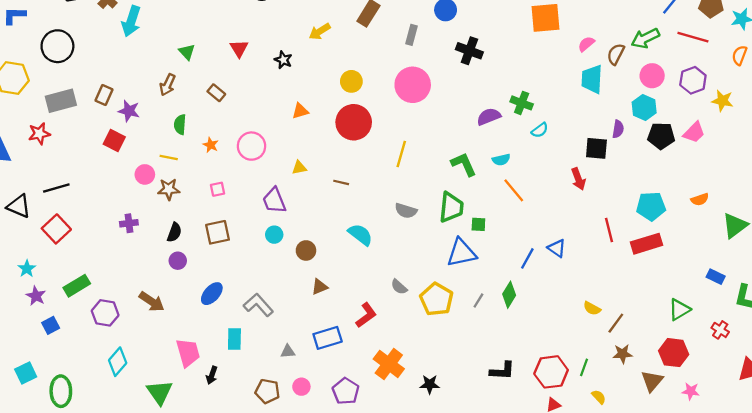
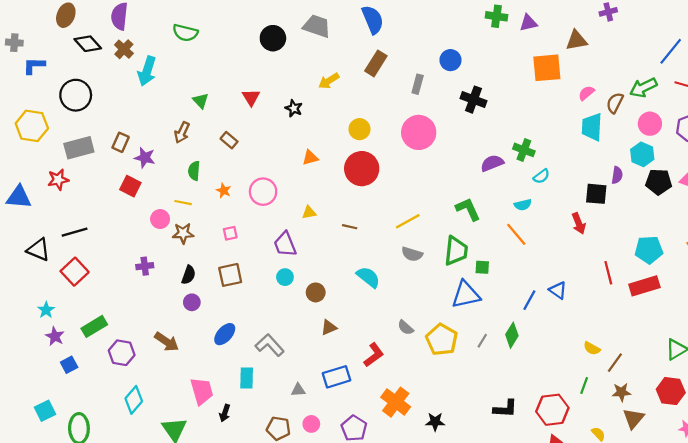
yellow line: (401, 154) -> (408, 221), moved, turned 45
cyan semicircle: (501, 160) -> (523, 205), moved
green line: (584, 367) -> (584, 386), moved
brown triangle: (652, 381) -> (633, 418), moved

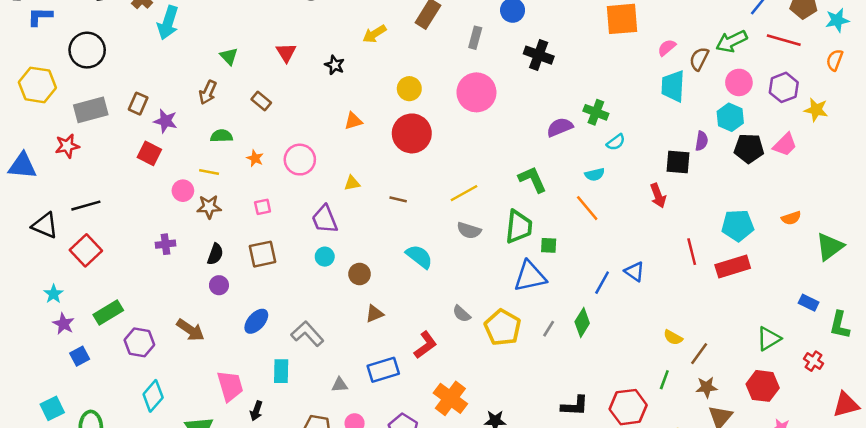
green semicircle: (194, 171) -> (221, 136), turned 84

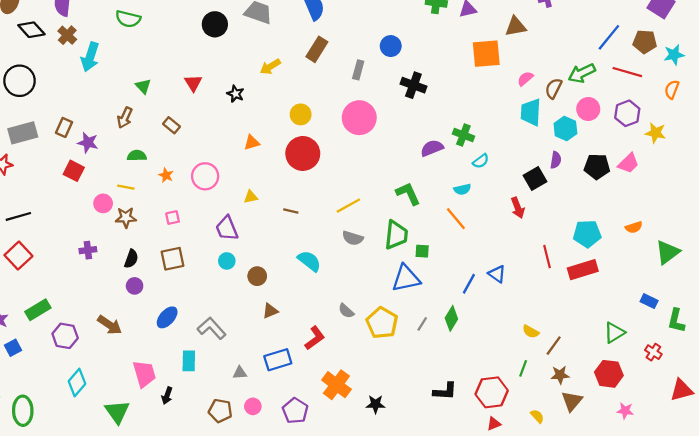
cyan hexagon: (730, 117) -> (565, 129), moved
black square: (678, 162) -> (535, 178), turned -35

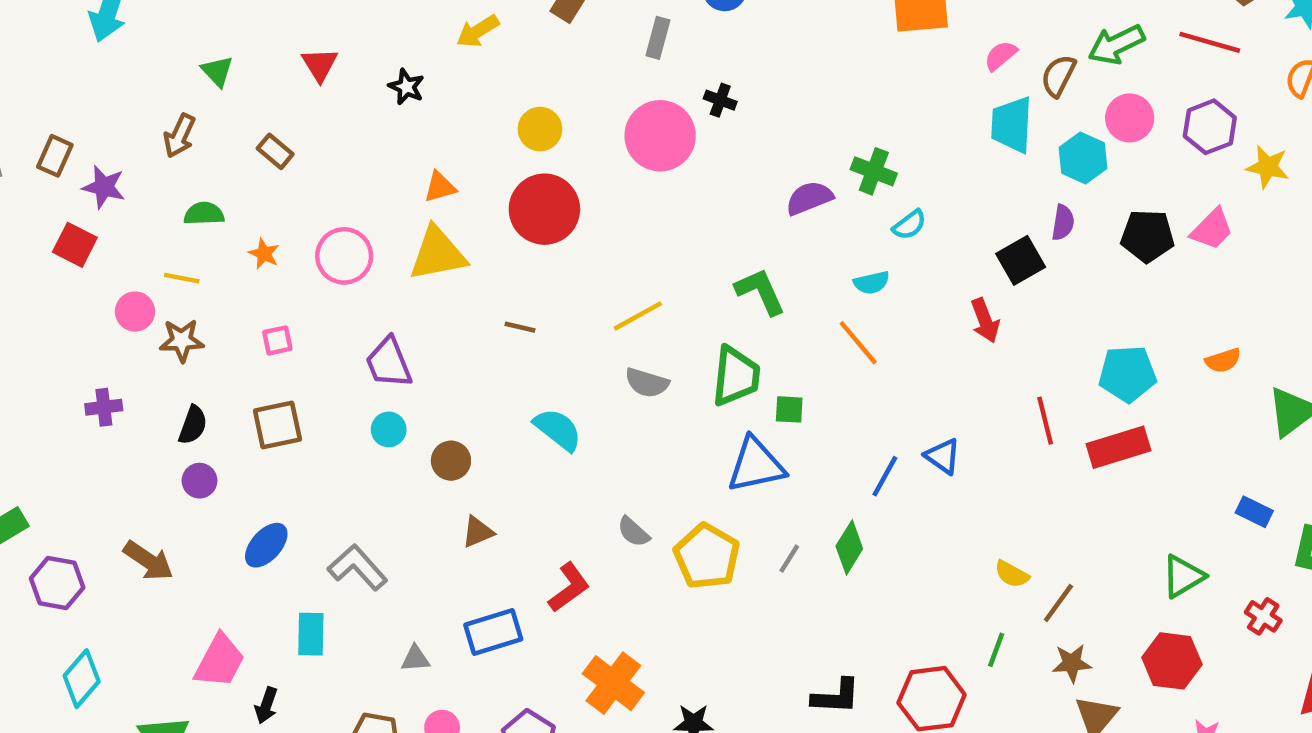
black cross: (413, 85) -> (720, 100), moved, size x0.6
yellow triangle: (251, 197) -> (438, 254), moved, size x2.0
pink trapezoid: (144, 374) -> (220, 661), turned 44

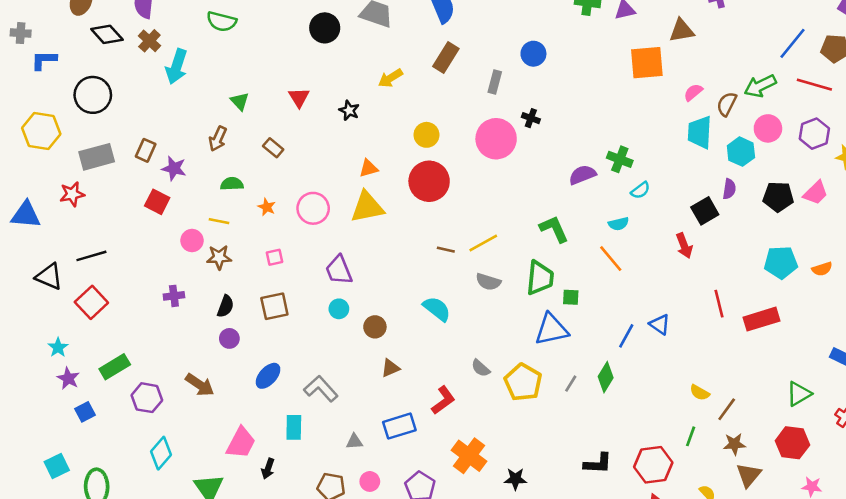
brown line: (520, 327) -> (446, 250), moved
cyan pentagon: (1127, 374) -> (781, 262), moved

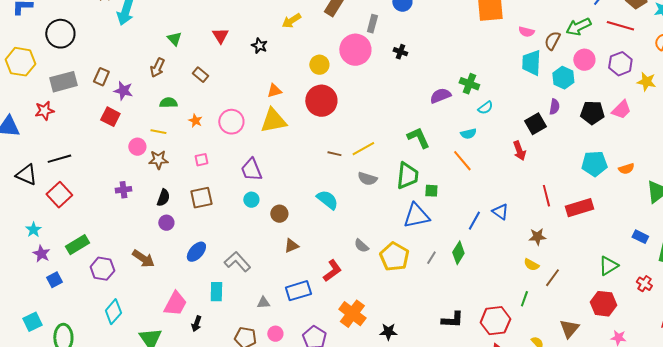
pink semicircle: (693, 92) -> (526, 32), turned -126
pink circle: (496, 139) -> (355, 50), moved
brown star: (734, 444) -> (537, 237), moved

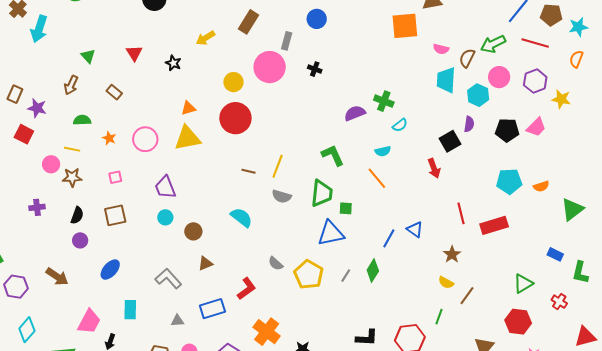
yellow line: (363, 149) -> (278, 166), turned -40
brown star: (537, 237) -> (452, 254), turned -30
gray L-shape: (237, 262) -> (168, 279), moved

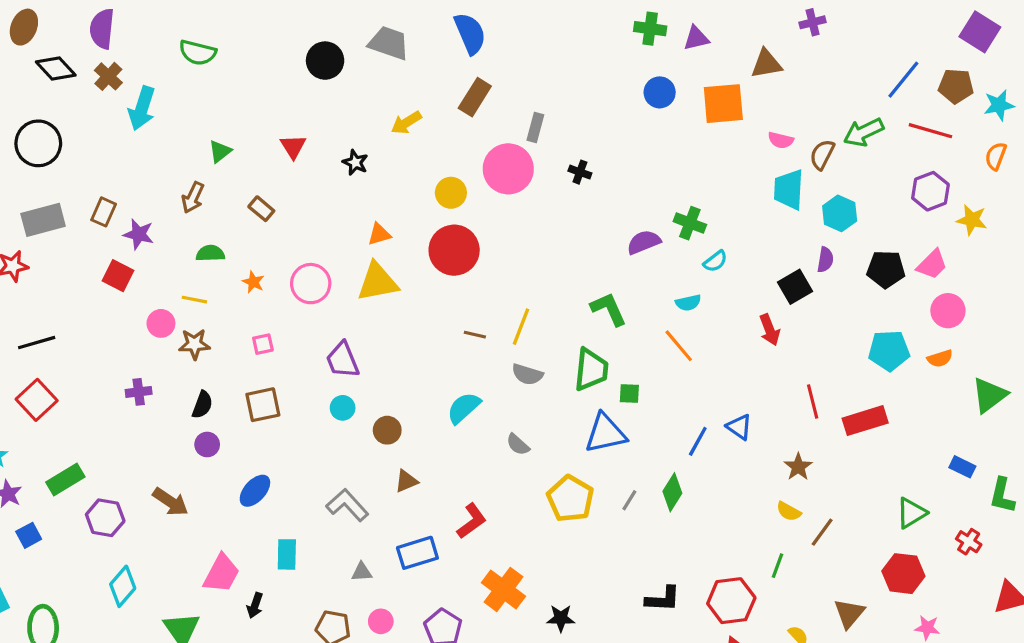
blue circle: (317, 19) -> (660, 92), moved
green triangle: (88, 56) -> (220, 151), turned 35
pink circle: (499, 77) -> (948, 311), moved
cyan semicircle: (241, 217) -> (464, 408), turned -80
gray semicircle: (276, 264) -> (518, 444), moved

